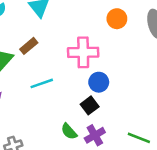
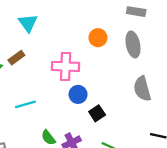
cyan line: (42, 83) -> (25, 104), moved
black square: (90, 105) -> (97, 113), moved

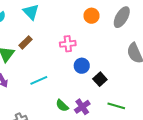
gray ellipse: (133, 44) -> (122, 17), turned 50
pink cross: (66, 66) -> (68, 44), size x0.7

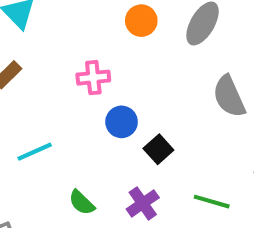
green line: (116, 106) -> (212, 202), moved
purple cross: (82, 107) -> (143, 203), moved

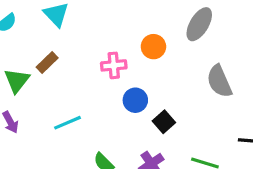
orange circle: (141, 21) -> (153, 47), moved

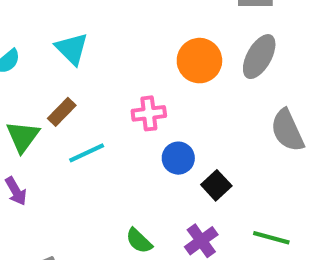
orange circle: (153, 47) -> (199, 61), moved, size x1.4
cyan line: (67, 123) -> (87, 153), moved

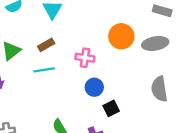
gray ellipse: (259, 57) -> (155, 43), turned 35
brown rectangle: (62, 112) -> (46, 45), moved

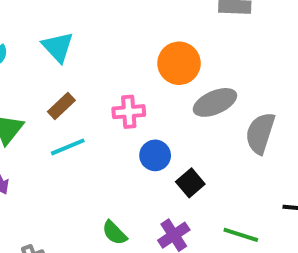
gray ellipse: (155, 43) -> (215, 102), moved
gray semicircle: (159, 89) -> (260, 133), turned 40

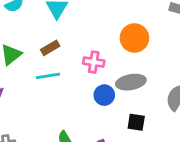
gray ellipse: (215, 102) -> (131, 82), moved
black square: (190, 183) -> (136, 122), moved, turned 36

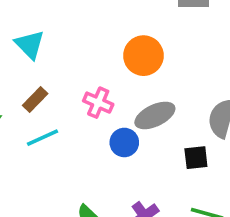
pink cross: (94, 62) -> (98, 103), turned 30
black square: (136, 122) -> (196, 158), moved

